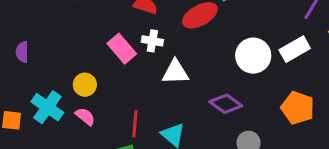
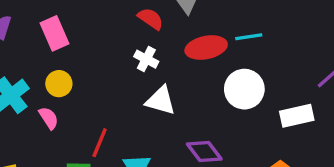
pink rectangle: (122, 49) -> (54, 33), moved
white circle: (253, 56) -> (244, 89), moved

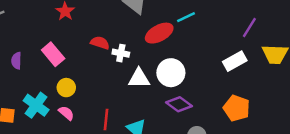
red semicircle: (151, 19) -> (100, 43), moved
white circle: (244, 89) -> (171, 73), moved

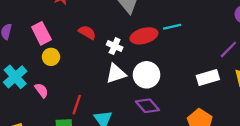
white cross: (121, 53) -> (115, 46), moved
white triangle: (139, 78) -> (116, 74), turned -30
yellow circle: (66, 88) -> (51, 57), moved

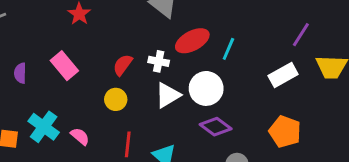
cyan line: (172, 27) -> (228, 49), moved, turned -42
red semicircle: (87, 32) -> (123, 65), moved, turned -72
yellow circle: (51, 57) -> (116, 99), moved

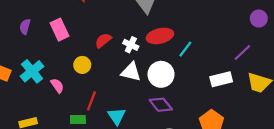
white triangle: (168, 95) -> (131, 72), turned 30
yellow circle: (116, 99) -> (82, 65), moved

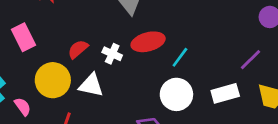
yellow circle: (82, 65) -> (53, 80), size x1.6
white triangle: (131, 72) -> (91, 85), moved
white circle: (161, 74) -> (176, 94), moved

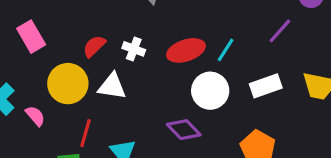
red ellipse: (148, 42) -> (186, 50), moved
cyan line: (180, 57) -> (226, 50), moved
purple line: (251, 60) -> (280, 31), moved

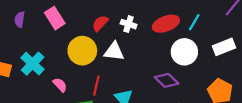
pink semicircle: (35, 116) -> (60, 85), moved

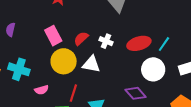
pink rectangle: (55, 18) -> (53, 36), moved
cyan cross: (33, 64) -> (19, 69), turned -30
pink semicircle: (60, 85) -> (42, 90), turned 112

